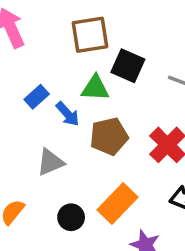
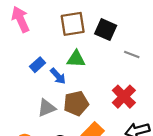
black square: (128, 66) -> (106, 30), moved
brown pentagon: (109, 136) -> (76, 103), moved

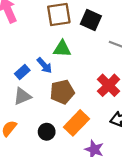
blue rectangle: (37, 65) -> (22, 72), moved
gray triangle: (47, 108) -> (22, 96), moved

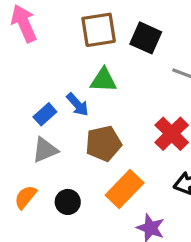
black circle: (47, 132) -> (68, 202), moved

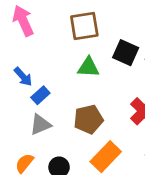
black square: (146, 38) -> (126, 53), moved
blue arrow: (77, 105) -> (23, 77), moved

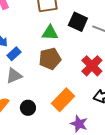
brown pentagon: (88, 119) -> (50, 59), moved

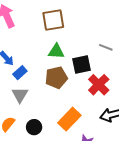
black square: (78, 22) -> (82, 64), moved, turned -36
gray triangle: (14, 76) -> (20, 95), turned -36

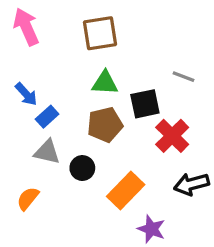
gray triangle: (20, 95) -> (47, 152), turned -48
black circle: (34, 127) -> (82, 168), moved

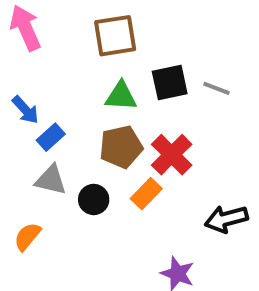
black square: (145, 104) -> (170, 82), moved
red cross: (172, 136) -> (172, 155), moved
orange rectangle: (126, 190) -> (146, 194), moved, size x0.7

